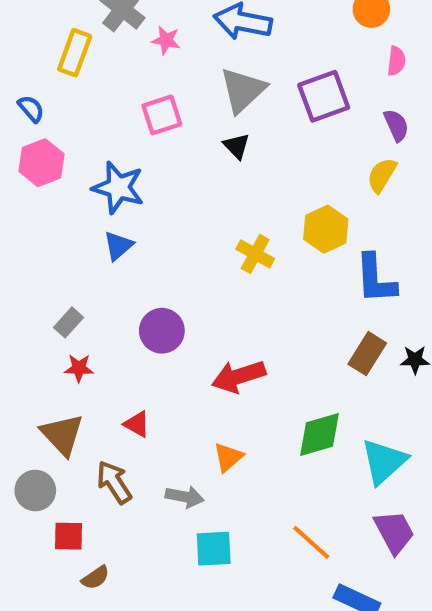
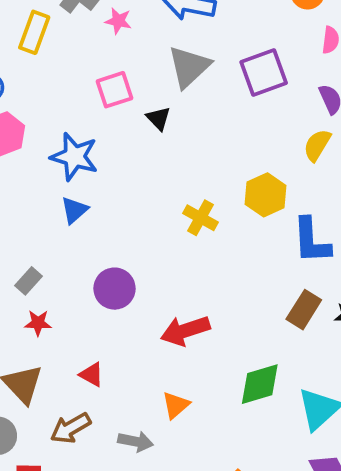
black triangle: (237, 146) -> (158, 118), moved
brown arrow: (114, 482) -> (71, 428), turned -87

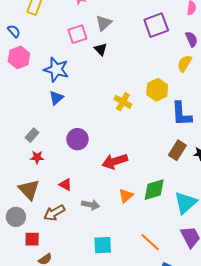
gray triangle: (189, 67) -> (104, 23), moved, size x0.7
orange triangle: (176, 405) -> (126, 196), moved
gray arrow: (136, 441) -> (91, 205), moved

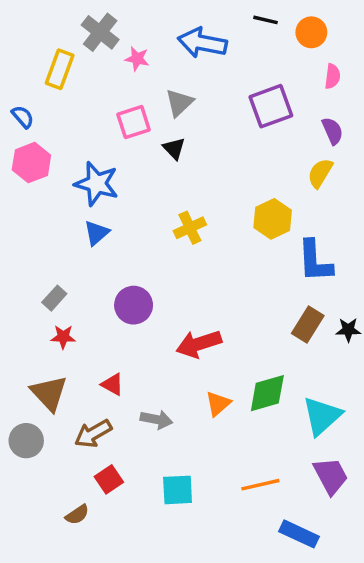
yellow cross: (123, 102) -> (190, 228), moved, turned 36
red square: (32, 239) -> (109, 479), moved, turned -35
orange line: (150, 242) -> (260, 485), turned -55

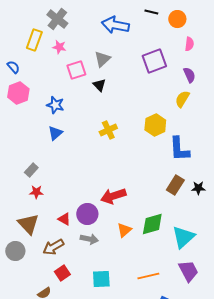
pink star: (137, 59) -> (59, 47), moved
blue star: (97, 184) -> (55, 105), size x0.7
purple circle: (134, 305) -> (87, 214), moved

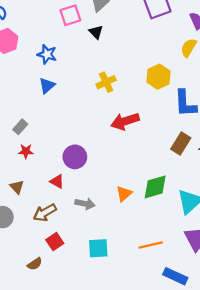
red arrow: (113, 196) -> (125, 121), moved
purple circle: (87, 214) -> (75, 157), moved
brown triangle: (28, 224) -> (17, 187), size x0.6

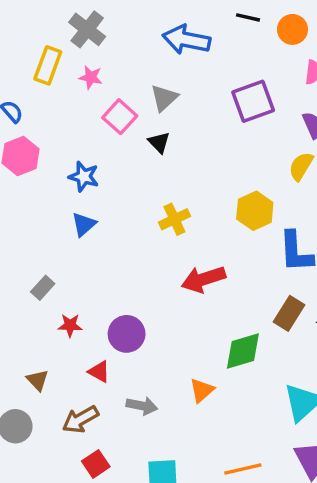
pink square: (70, 15) -> (120, 117), turned -30
red star: (26, 151) -> (70, 325), moved
green diamond: (155, 187) -> (243, 351), moved

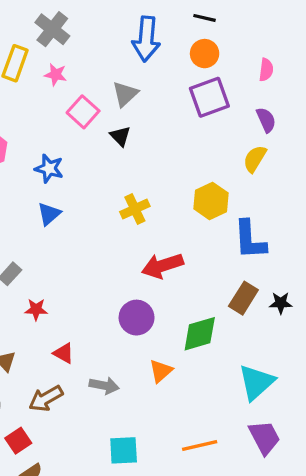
orange circle: (292, 29) -> (205, 54), moved
blue arrow: (186, 40) -> (146, 39), turned -96
purple circle: (127, 334) -> (137, 318), moved
red square: (96, 464) -> (18, 441), moved

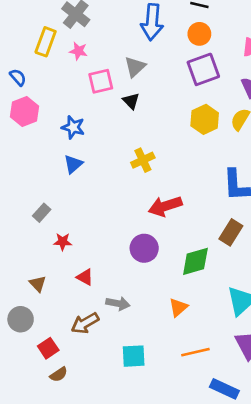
pink square: (83, 112) -> (101, 81), turned 35
yellow hexagon: (211, 201) -> (205, 119), moved
orange triangle: (161, 371) -> (178, 307), moved
brown arrow: (46, 399) -> (85, 323), moved

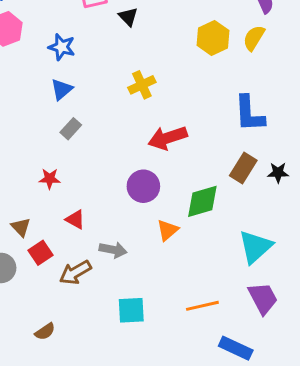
gray rectangle: (42, 213) -> (71, 129), moved
orange triangle: (178, 307) -> (168, 230), moved
red square: (48, 348) -> (40, 253), moved

